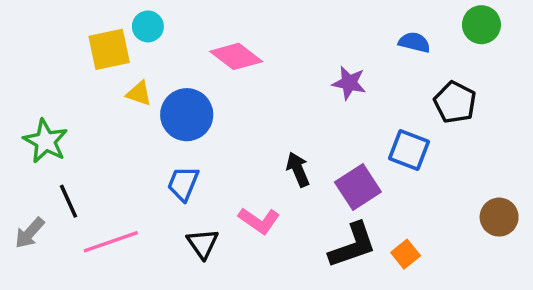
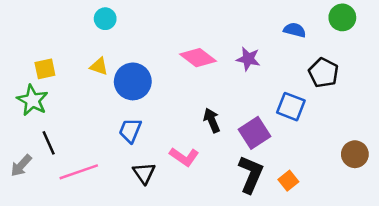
yellow square: (109, 49) -> (45, 69), moved, size x0.7
pink diamond: (236, 56) -> (198, 58), moved
black L-shape: (353, 245) -> (251, 174), turned -48

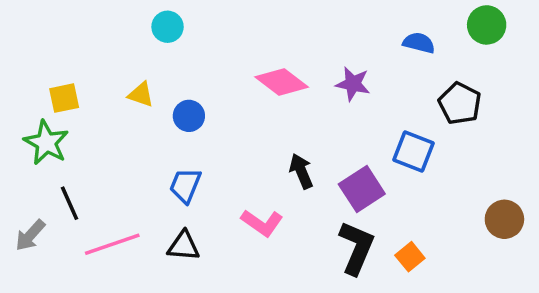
cyan circle: (105, 19) -> (168, 27), moved
blue circle: (133, 81) -> (189, 116), size x0.6
black triangle: (144, 173) -> (184, 246), moved, turned -50

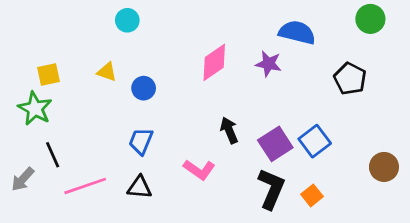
blue semicircle: (419, 43) -> (297, 32), moved, size x1.5
pink diamond: (282, 82) -> (214, 62), turned -72
blue square: (414, 152) -> (315, 141), moved, turned 32

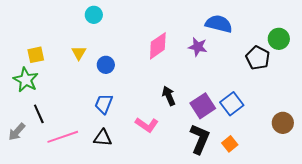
green circle: (370, 19) -> (279, 39), moved
yellow triangle: (107, 72) -> (79, 53), turned 42

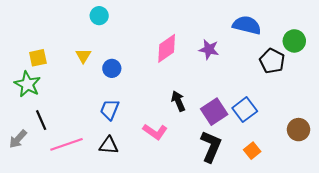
blue semicircle: (219, 24) -> (247, 25), moved
orange square: (230, 144) -> (252, 151), moved

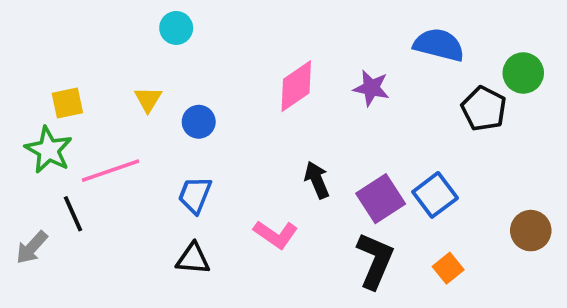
pink line: (66, 144) -> (111, 171), moved

